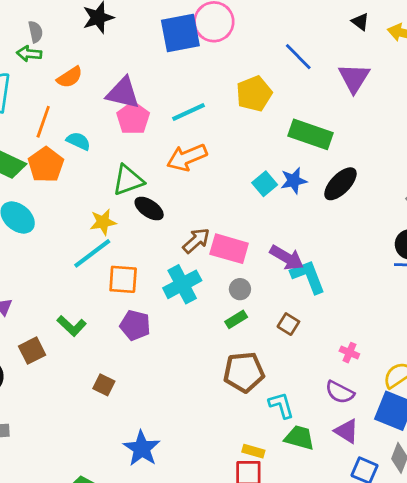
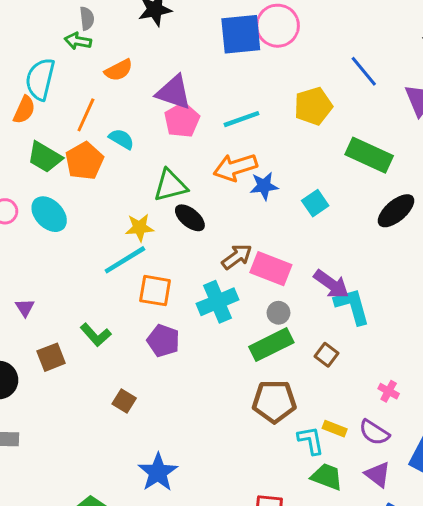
blue star: (294, 181) -> (264, 186), moved
green rectangle: (236, 319) -> (271, 345), size x1.8
yellow rectangle: (253, 451) -> (335, 429), moved

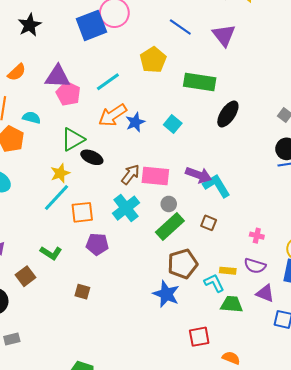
blue star: (158, 472) -> (166, 294), moved

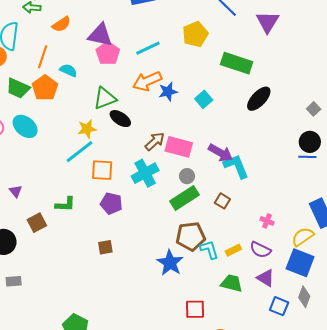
green L-shape: (51, 253) -> (65, 204), turned -40
yellow rectangle: (228, 271) -> (233, 250), turned -42
cyan L-shape: (214, 283) -> (209, 250), moved
brown square: (82, 292) -> (105, 247), moved, turned -35

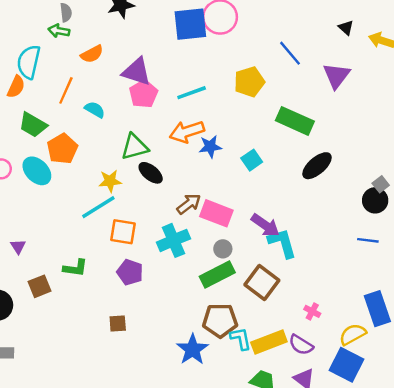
orange pentagon: (45, 88) -> (62, 149), moved
black circle: (310, 142) -> (375, 200), moved
brown square: (222, 201) -> (262, 282), size x1.8
yellow rectangle: (233, 250) -> (269, 342), size x1.8

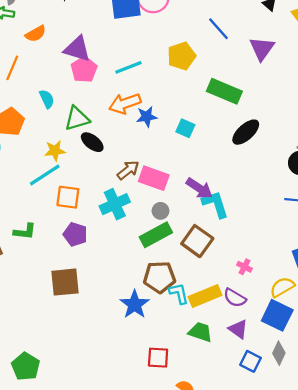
cyan semicircle: (95, 110) -> (47, 99), moved, turned 36
cyan square: (252, 160) -> (185, 128), turned -30
brown square: (118, 324) -> (65, 282), size x1.8

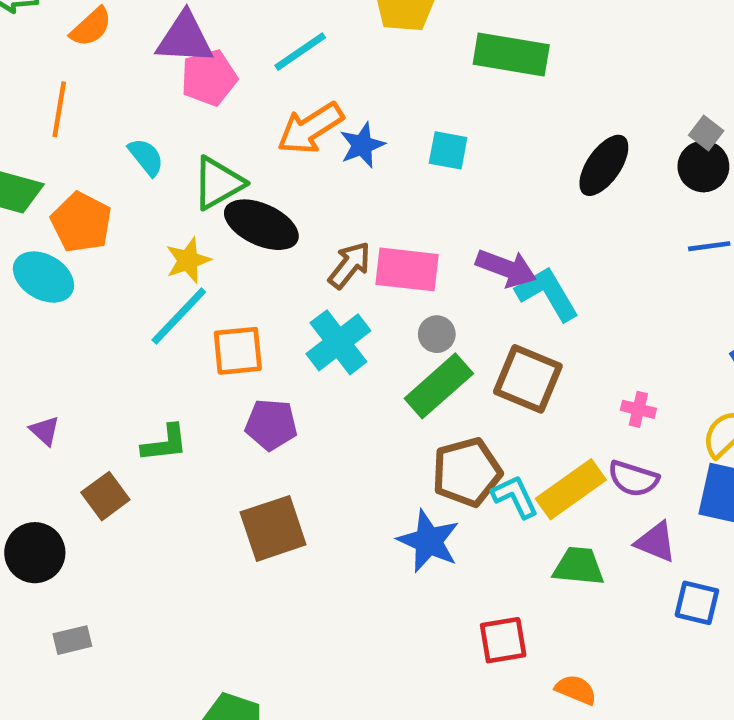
pink pentagon: (84, 70) -> (209, 78), turned 30
black ellipse: (246, 132) -> (604, 165), moved
black ellipse: (92, 142) -> (261, 225), size x1.4

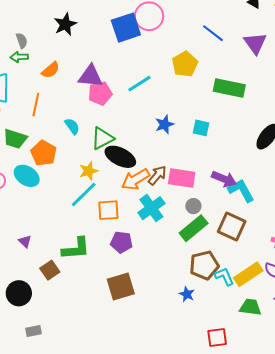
orange arrow: (310, 128) -> (136, 179), moved
green L-shape: (165, 443) -> (76, 249), size x1.4
blue star: (429, 541) -> (187, 294), size x0.6

